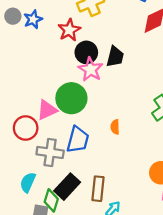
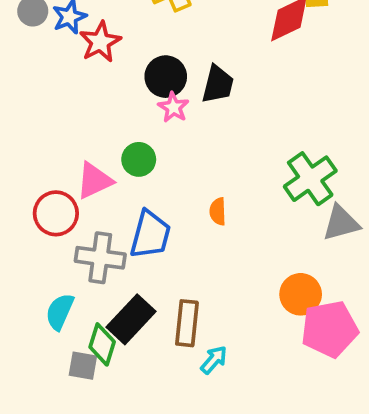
red star: (69, 30) -> (100, 42), moved
pink star: (91, 69) -> (173, 107), size x0.7
green circle: (71, 98) -> (139, 159), size x0.6

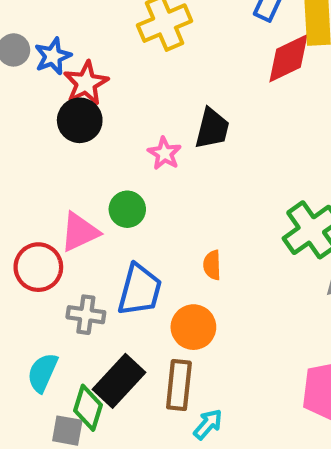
black circle: (166, 77) -> (80, 120), moved
gray cross: (100, 258) -> (86, 315), size x0.7
orange circle: (301, 294) -> (193, 327), moved

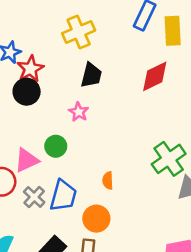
red diamond: (289, 58) -> (155, 76), moved
black trapezoid: (212, 129) -> (91, 75), moved
gray cross: (86, 315) -> (34, 197), moved, turned 35

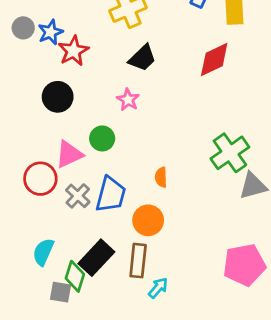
black trapezoid: (91, 75) -> (142, 58), turned 32
black circle: (27, 92) -> (58, 97), moved

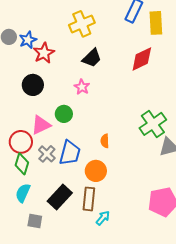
green diamond: (75, 276) -> (22, 164), moved

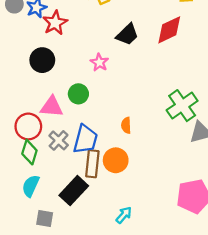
black trapezoid: (92, 58) -> (127, 34), moved
pink triangle: (41, 125) -> (52, 107), turned 30
brown rectangle: (89, 199) -> (92, 164), moved

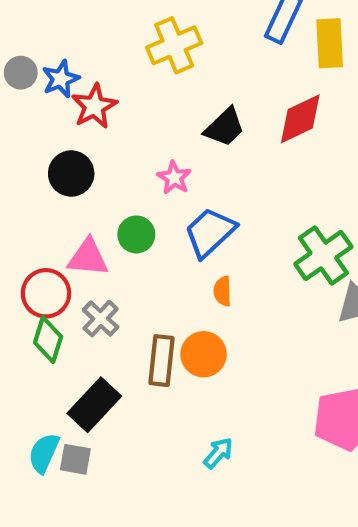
blue trapezoid: (85, 139) -> (210, 232), moved, turned -148
cyan semicircle: (31, 186) -> (44, 453), moved
black rectangle: (74, 191) -> (94, 405), moved

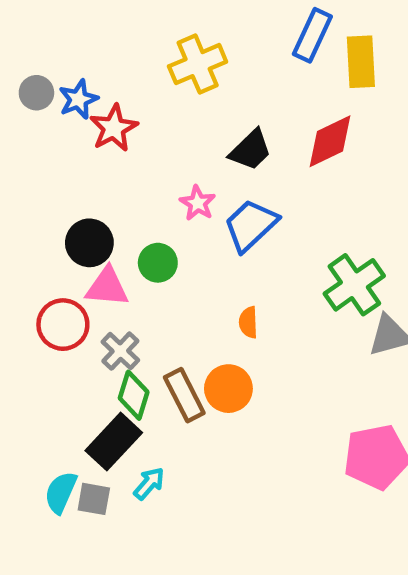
black circle: (71, 174) -> (89, 243), moved
blue trapezoid: (210, 232) -> (251, 225), moved
green diamond: (48, 340) -> (134, 395), moved
brown rectangle: (162, 361) -> (184, 395), turned -33
cyan arrow: (218, 453) -> (149, 483), moved

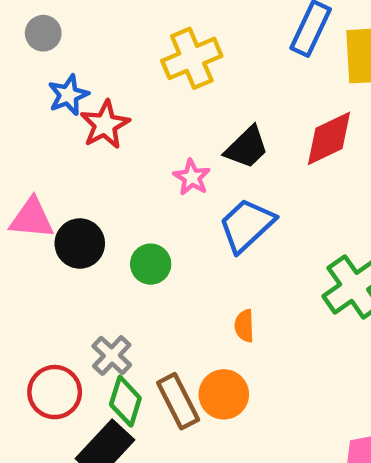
gray circle: (36, 93) -> (43, 33), moved
pink star: (198, 203) -> (192, 177), moved
pink triangle: (107, 287) -> (32, 218), moved
red circle: (63, 325) -> (55, 392), moved

